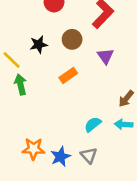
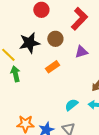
black star: (39, 45) -> (29, 43), size x1.5
purple triangle: (106, 56) -> (81, 52), turned 48

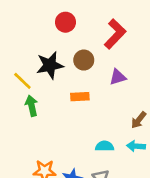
orange rectangle: (52, 67) -> (80, 97), turned 32
cyan semicircle: (71, 105) -> (105, 146), turned 40

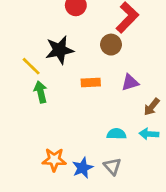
brown circle: (84, 60) -> (111, 45), moved
purple triangle: (118, 77) -> (130, 82), moved

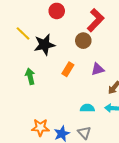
yellow line: (31, 66) -> (23, 33), moved
orange rectangle: (91, 82) -> (68, 69), turned -56

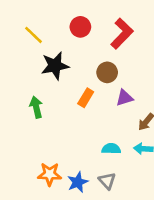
red circle: (57, 11) -> (80, 27), moved
yellow line: (23, 33) -> (34, 35), moved
brown circle: (83, 41) -> (107, 72), moved

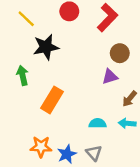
brown circle: (107, 72) -> (120, 53), moved
orange rectangle: (86, 98) -> (52, 100), moved, size x1.5
green arrow: (36, 107) -> (23, 75), moved

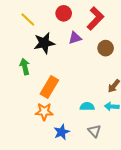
purple triangle: (110, 77) -> (75, 38), moved
orange star: (41, 147) -> (44, 112), moved
gray triangle: (94, 153) -> (94, 131), moved

